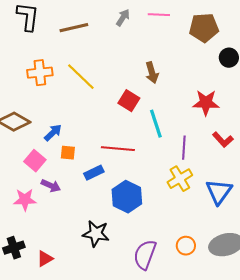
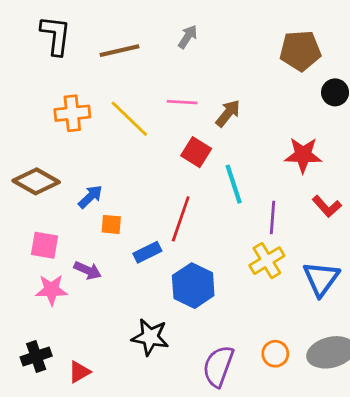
pink line: (159, 15) -> (182, 102), moved
brown arrow: (152, 73) -> (228, 113), turned -125
red line: (118, 149) -> (181, 219), turned -76
pink square: (35, 161) -> (44, 245), moved, turned -30

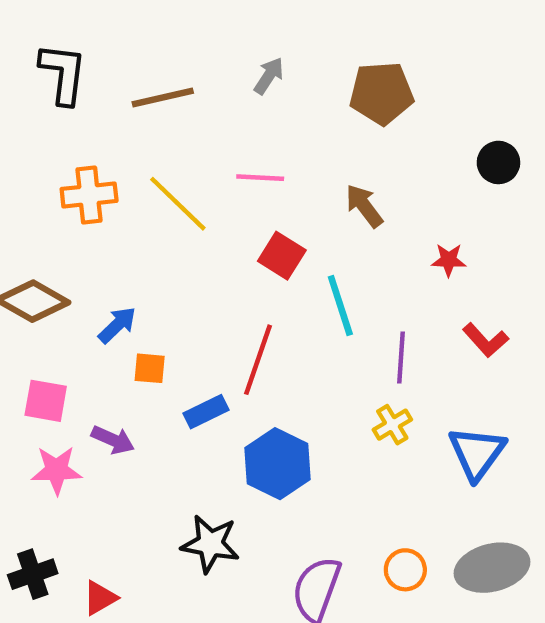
brown pentagon: (300, 51) -> (381, 93), moved
brown arrow: (228, 113) -> (364, 206), moved, turned -76
red star: (303, 155) -> (449, 260), size x0.6
yellow cross: (267, 261) -> (392, 425), size x0.7

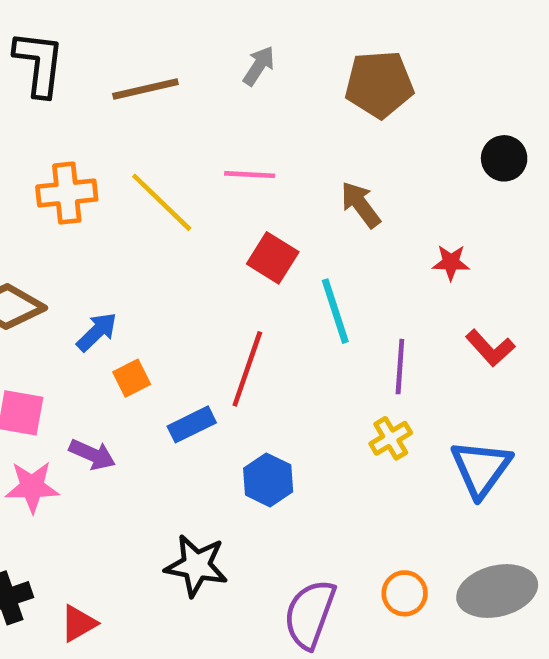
orange square: (150, 368) -> (132, 378), turned -32
blue hexagon: (278, 464) -> (268, 480), size x0.7

